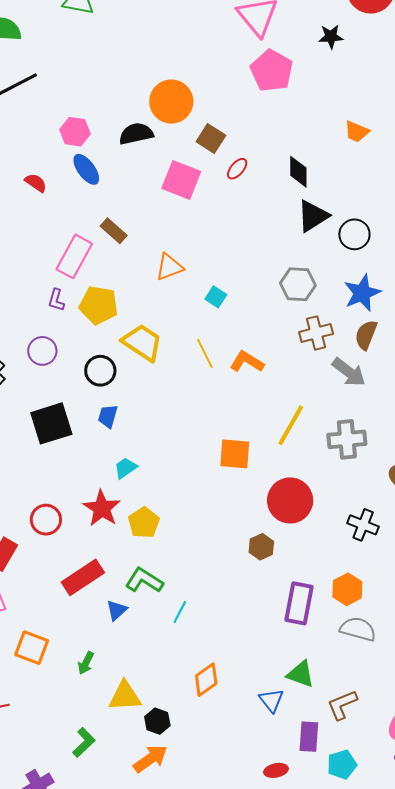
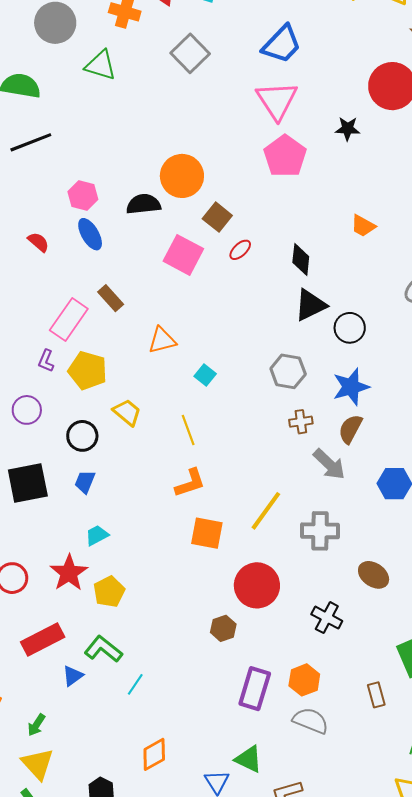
brown cross: (316, 333) -> (301, 422), size x0.7
yellow trapezoid: (142, 342) -> (127, 412), size x0.7
orange L-shape: (247, 362) -> (190, 483), moved, turned 124
yellow triangle: (125, 696) -> (38, 764), moved, turned 45

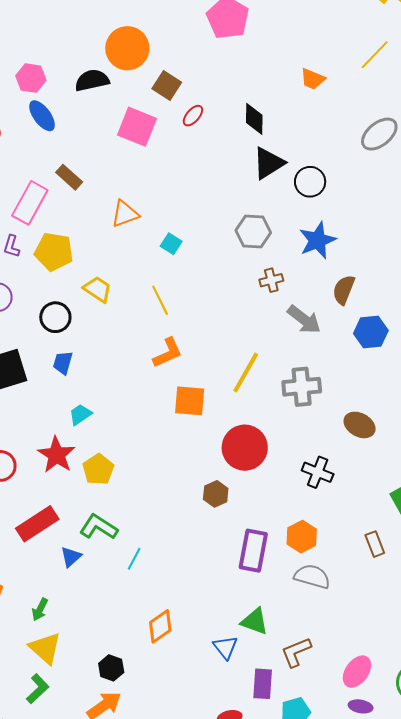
brown semicircle: (350, 429) -> (344, 290), moved

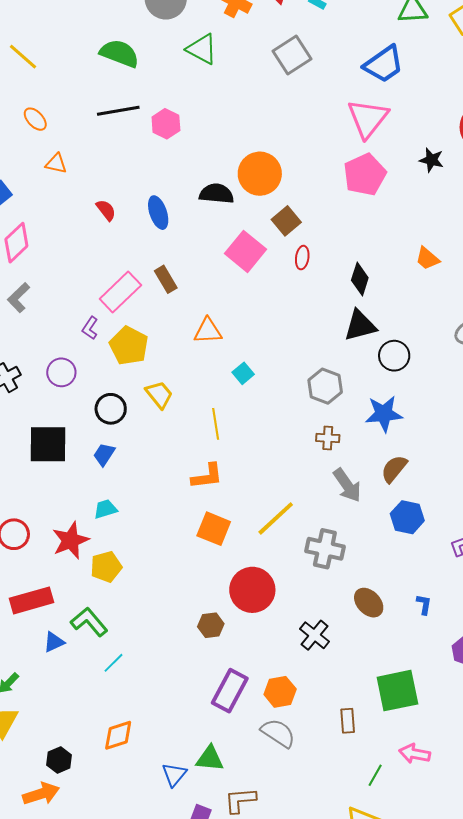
pink hexagon: (31, 78) -> (166, 124), moved
red ellipse: (193, 116) -> (302, 258), turned -50
green triangle: (255, 621) -> (210, 758), turned -32

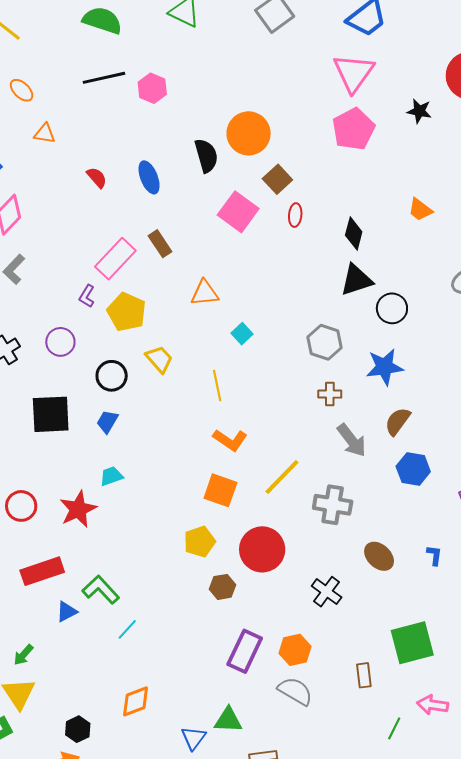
black semicircle: (216, 194) -> (206, 156), turned 72
orange L-shape: (207, 476) -> (230, 440), moved, turned 44
yellow pentagon: (106, 567) -> (200, 542), moved

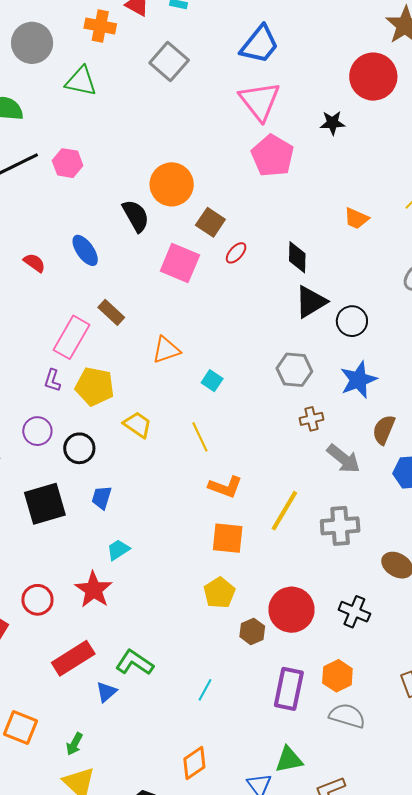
red ellipse: (295, 215) -> (236, 253), turned 50
black circle: (112, 376) -> (79, 448), moved
red circle: (262, 549) -> (292, 610), moved
cyan line: (127, 629) -> (205, 690), moved

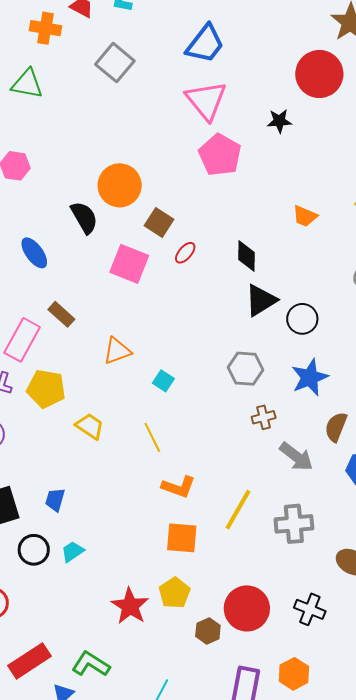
black circle: (79, 448) -> (34, 550), moved
red star: (94, 590) -> (130, 606), moved

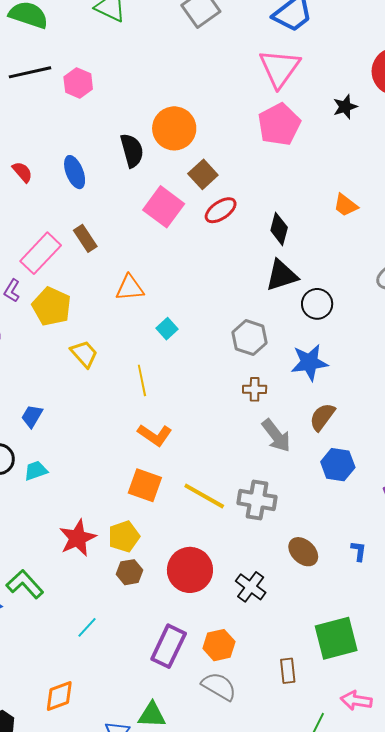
black star: (279, 121) -> (345, 107), turned -30
red ellipse: (185, 253) -> (221, 210), size x1.4
yellow line: (238, 510) -> (204, 496), moved, turned 75
brown hexagon: (208, 631) -> (129, 572), moved

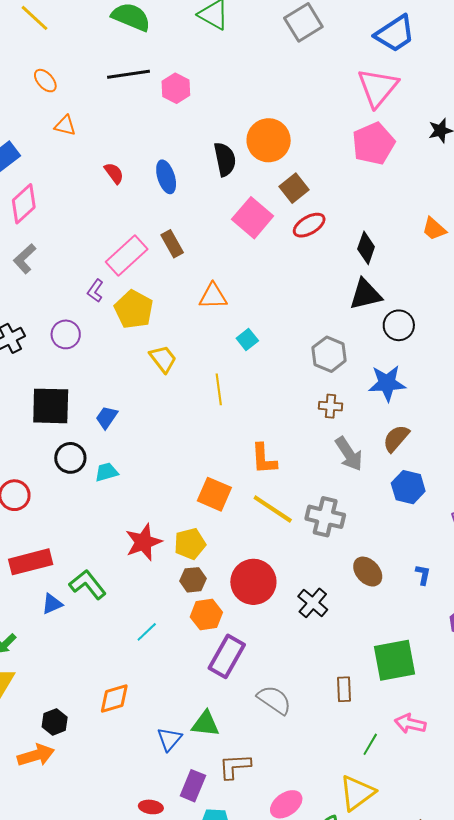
orange L-shape: (155, 435) -> (264, 459), moved, turned 48
orange hexagon: (219, 645) -> (206, 615), moved

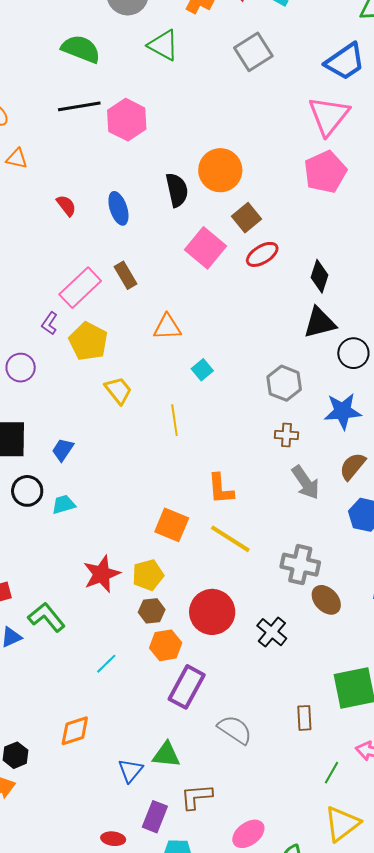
pink hexagon: (176, 88) -> (127, 120), size x1.4
gray cross: (325, 517) -> (300, 565), moved
yellow triangle: (357, 793) -> (342, 824), moved

